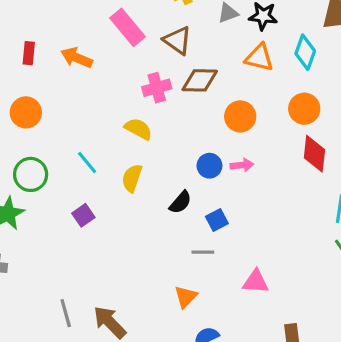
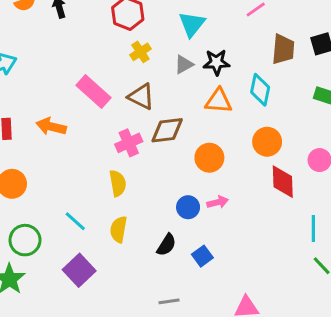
yellow semicircle: (138, 129) -> (118, 183), turned 60
purple square: (83, 215) -> (79, 270), size x1.5
gray line: (203, 252) -> (169, 301), moved

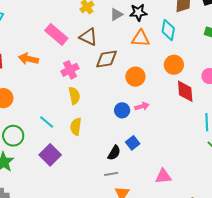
pink cross: (129, 143) -> (70, 70), moved
black semicircle: (166, 245) -> (114, 153), moved

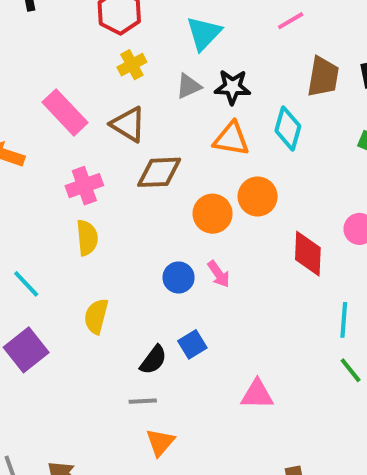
orange circle: (174, 65) -> (258, 197), moved
pink arrow: (142, 106) -> (219, 274), turned 64
yellow semicircle: (76, 127) -> (96, 316), moved
pink triangle: (163, 176) -> (257, 394), moved

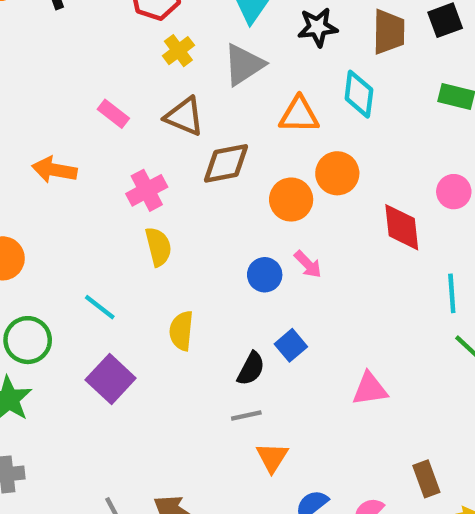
gray triangle: (189, 86) -> (244, 65), size x1.5
black star: (232, 87) -> (318, 27), moved
pink rectangle: (65, 112) -> (113, 114), size x0.6

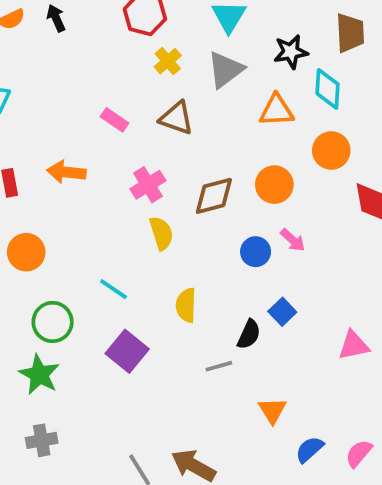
black star: (318, 27) -> (291, 52), moved
brown diamond: (226, 163) -> (214, 196), moved
orange circle: (337, 173) -> (331, 150), moved
gray line: (246, 415) -> (219, 366), moved

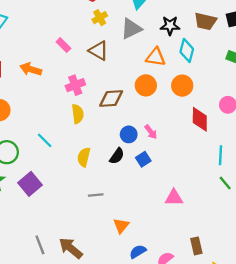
brown trapezoid: (350, 33) -> (205, 21), turned 95
orange circle: (274, 185) -> (146, 85), moved
blue square: (282, 312) -> (143, 159), moved
black semicircle: (249, 334) -> (117, 156), moved
purple square: (127, 351) -> (30, 184), moved

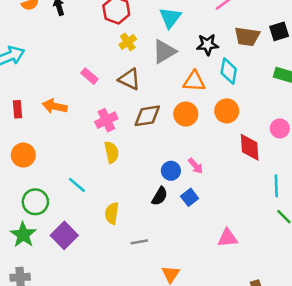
brown diamond: (111, 99) -> (147, 116), moved
yellow semicircle: (84, 157) -> (112, 213), moved

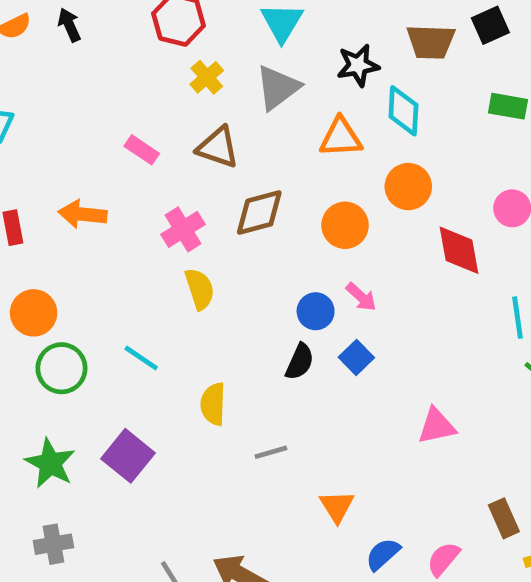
orange circle: (186, 114) -> (345, 225), moved
green circle: (35, 202) -> (61, 368), moved

